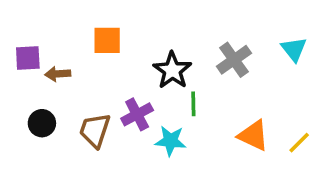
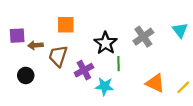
brown trapezoid: (95, 130) -> (58, 56), moved

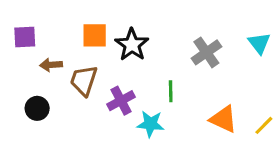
purple square: (17, 36) -> (25, 37), moved
black star: (106, 43) -> (132, 45), moved

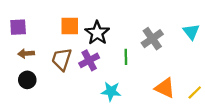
brown arrow: (51, 65) -> (26, 54), moved
green line: (171, 91) -> (126, 57), moved
purple cross: (121, 101) -> (89, 60), moved

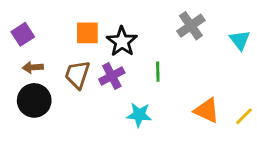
purple square: (18, 27) -> (23, 34), turned -30
gray cross: (152, 39) -> (191, 26), moved
black circle: (27, 80) -> (34, 100), size x1.5

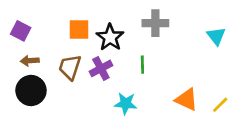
gray cross: (191, 26) -> (155, 23), moved, turned 35
purple square: (23, 34) -> (21, 31), turned -30

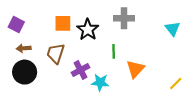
purple cross: (101, 68) -> (80, 70), moved
orange triangle: (186, 100) -> (135, 69), moved, turned 48

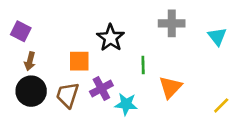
gray cross: (124, 18) -> (172, 23), moved
orange square: (63, 23) -> (79, 61), moved
brown arrow: (24, 48) -> (30, 61), turned -72
brown trapezoid: (56, 53) -> (68, 95), moved

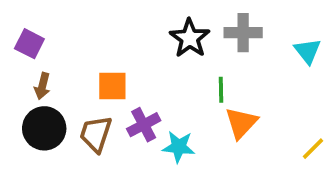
black star: (111, 38) -> (190, 38), moved
green line: (143, 65) -> (221, 90), moved

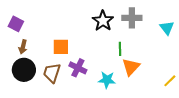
purple cross: (144, 125) -> (78, 68), turned -36
cyan star: (179, 147) -> (107, 80), moved

